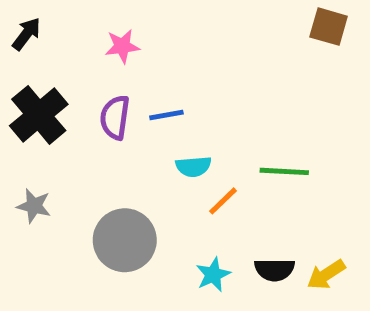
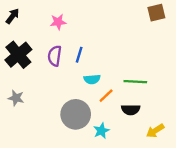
brown square: (329, 27) -> (156, 13), turned -30
blue line: (166, 115) -> (79, 55), turned -63
gray circle: (125, 240) -> (76, 114), moved
black semicircle: (275, 270) -> (131, 110), moved

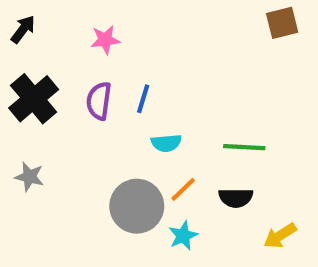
orange line: (106, 96) -> (183, 189), moved

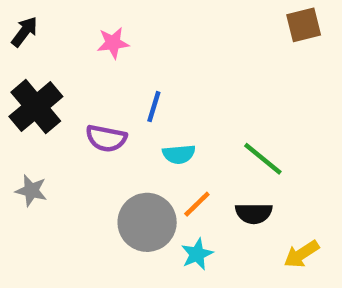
purple semicircle: (99, 101) -> (106, 138), moved, turned -87
green line: (244, 147) -> (263, 159), turned 36

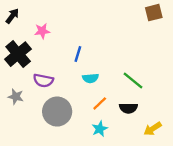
pink star: (113, 43) -> (42, 31), moved
purple semicircle: (106, 138) -> (43, 80), moved
gray circle: (147, 222) -> (57, 112), moved

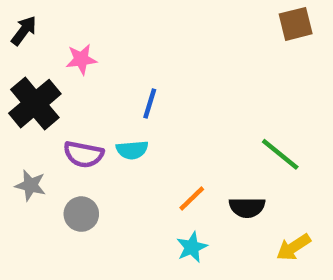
cyan semicircle: (90, 78) -> (132, 150), moved
green line: (133, 80) -> (280, 154), moved
gray circle: (57, 112) -> (81, 214), moved, size x0.6

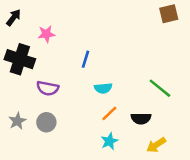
black cross: (35, 104) -> (20, 59), turned -32
cyan semicircle: (132, 150) -> (103, 88), moved
gray star: (30, 185) -> (17, 121), moved, turned 30
yellow arrow: (293, 247) -> (156, 145), moved

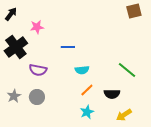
black cross: (20, 59) -> (16, 47), turned 35
blue line: (85, 59) -> (68, 47), turned 72

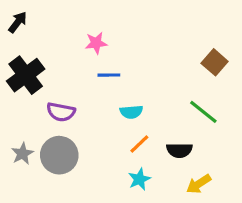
brown square: (134, 11) -> (215, 62), moved, turned -35
pink star: (37, 27) -> (96, 43), moved
gray circle: (37, 97) -> (59, 155), size x1.5

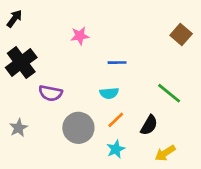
brown square: (215, 62) -> (181, 35), moved
blue line: (109, 75) -> (117, 63), moved
black semicircle: (179, 150) -> (149, 125), turned -60
gray circle: (59, 155) -> (78, 128), moved

